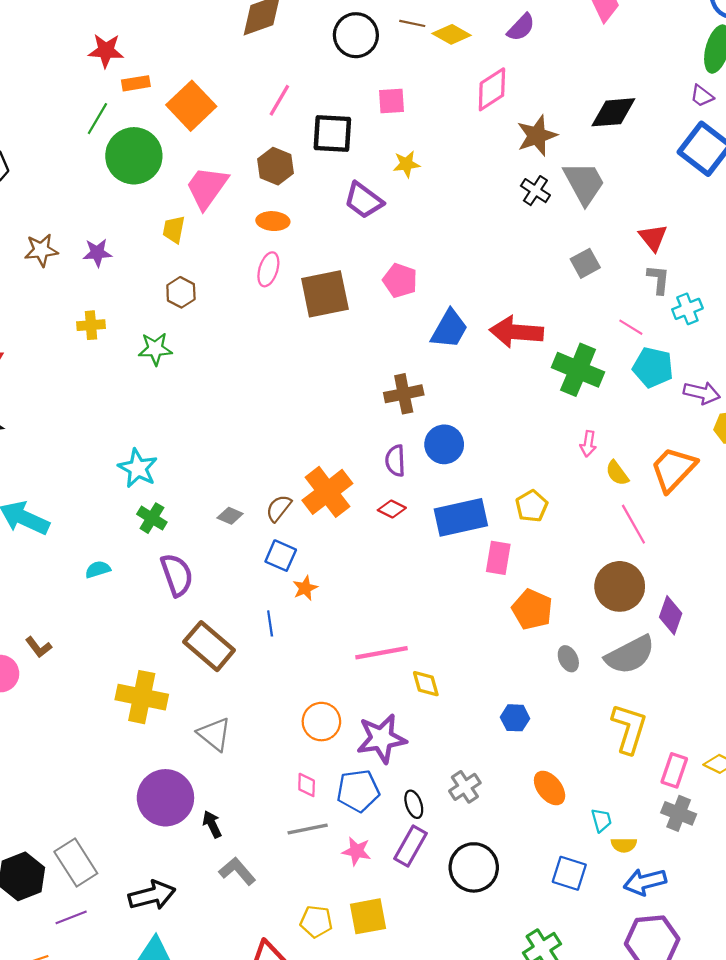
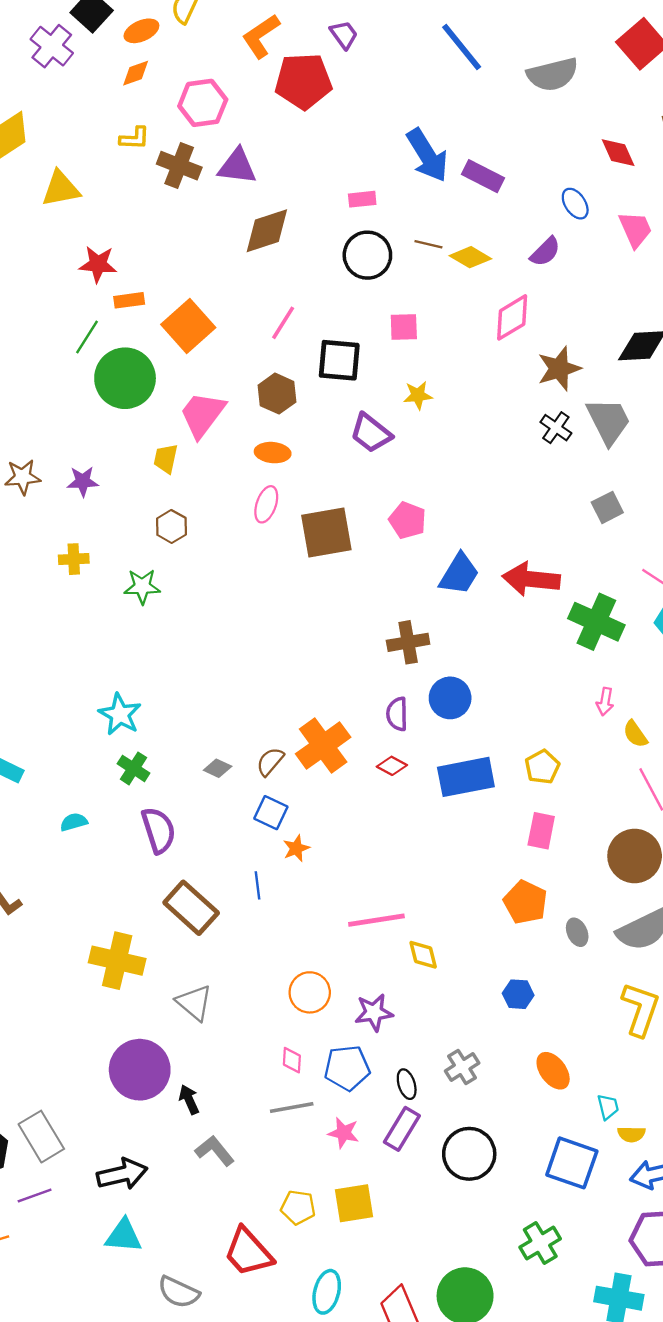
pink rectangle: (498, 558) -> (541, 831), moved
orange pentagon: (532, 609) -> (525, 902), moved
purple star: (381, 739) -> (374, 1012), size x0.7
blue square: (569, 873) -> (572, 1163), size x1.4

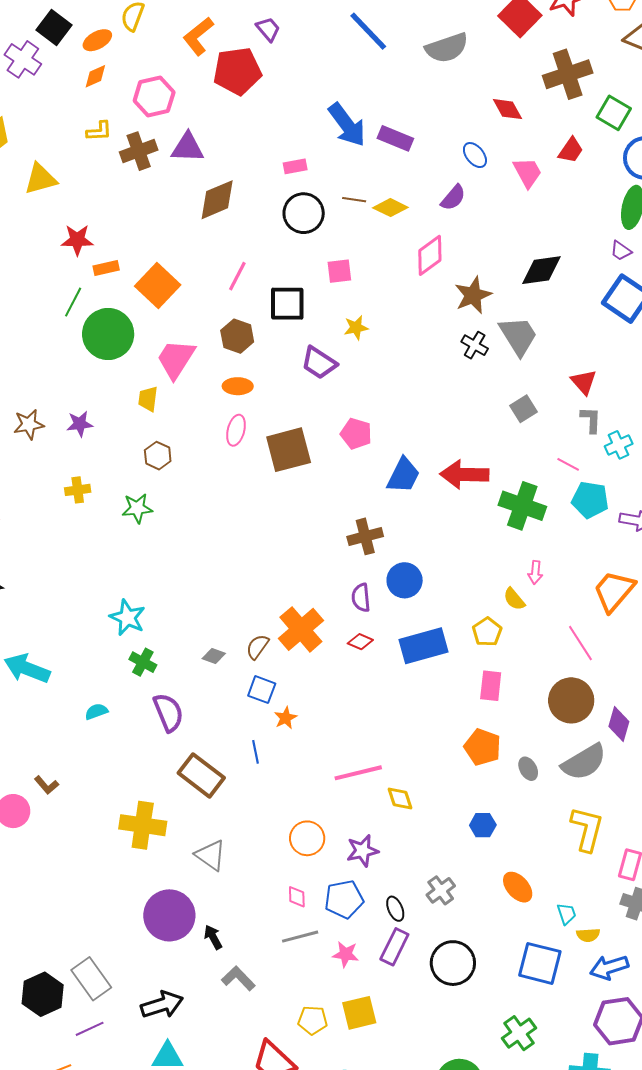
brown cross: (179, 166) -> (139, 151), turned -36
yellow semicircle: (635, 734) -> (514, 599), moved

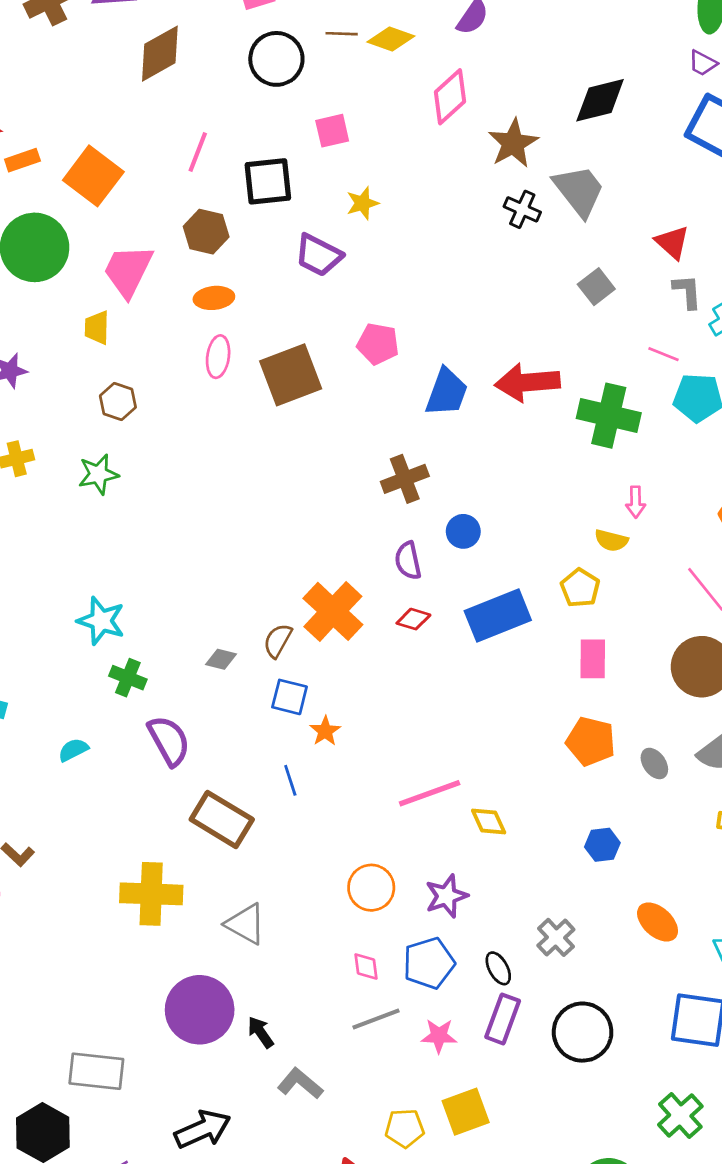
blue circle: (405, 580) -> (463, 531), size x0.7
yellow semicircle: (514, 599) -> (611, 540), turned -30
gray rectangle: (91, 979) -> (96, 1071), moved, turned -42

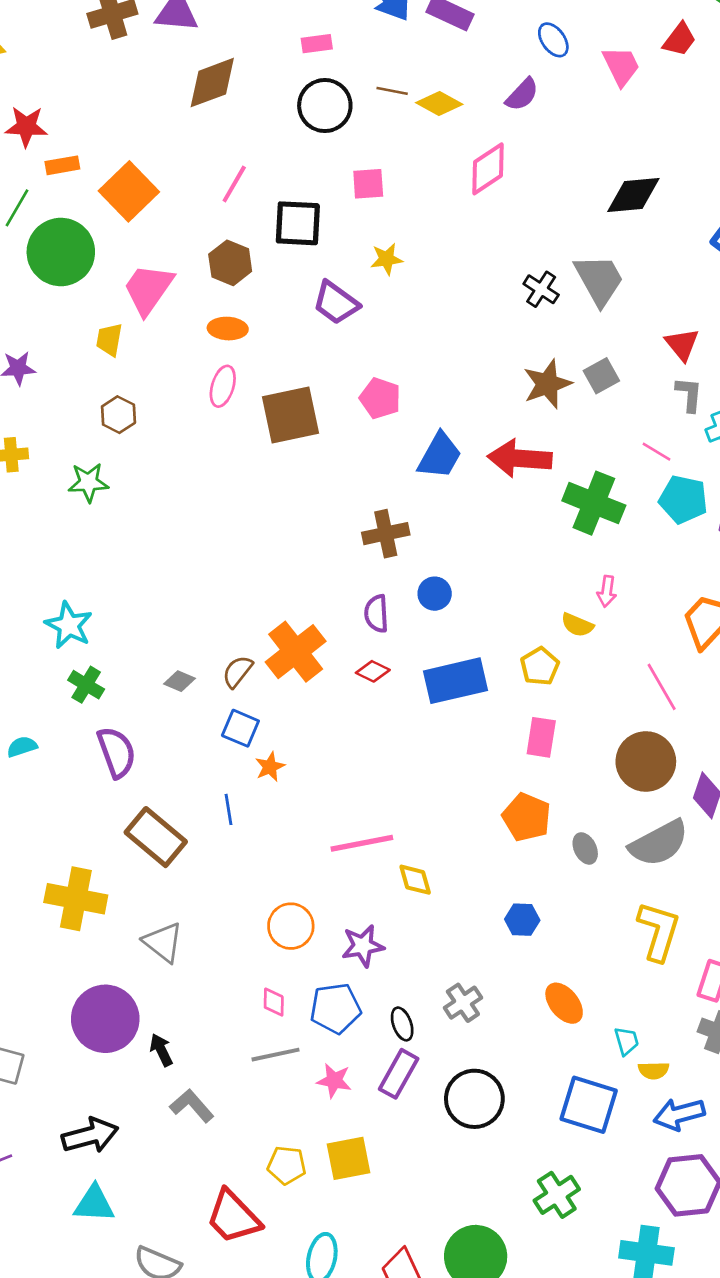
brown star: (513, 143) -> (547, 384), moved

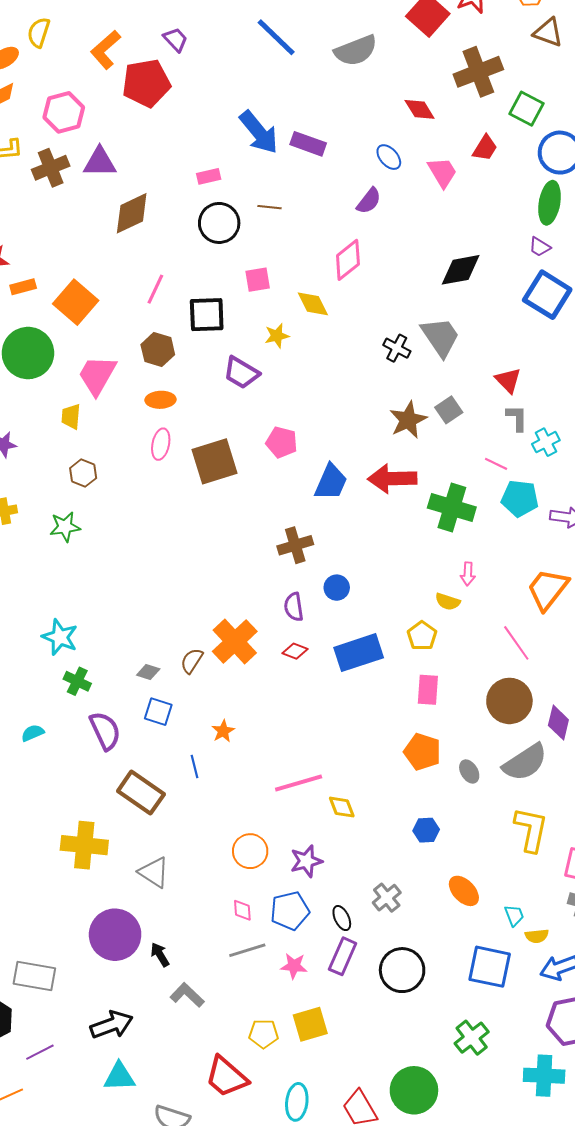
yellow diamond: (439, 104) -> (313, 304), moved, turned 40
blue square: (240, 728) -> (158, 712), moved

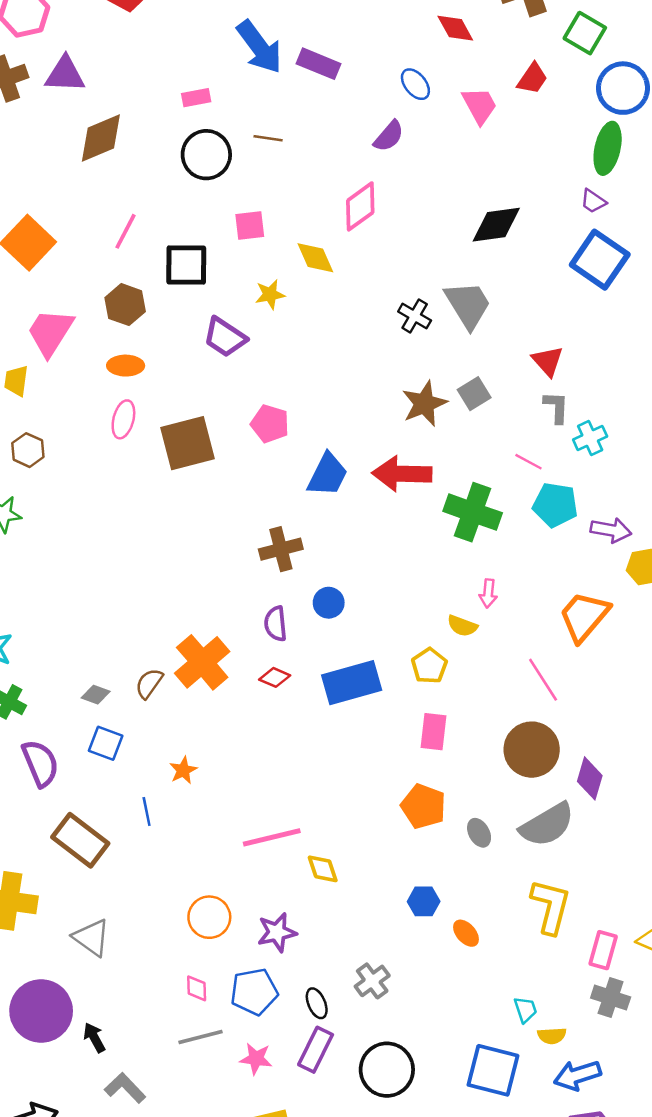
orange ellipse: (464, 891) -> (466, 933), moved, size x0.7

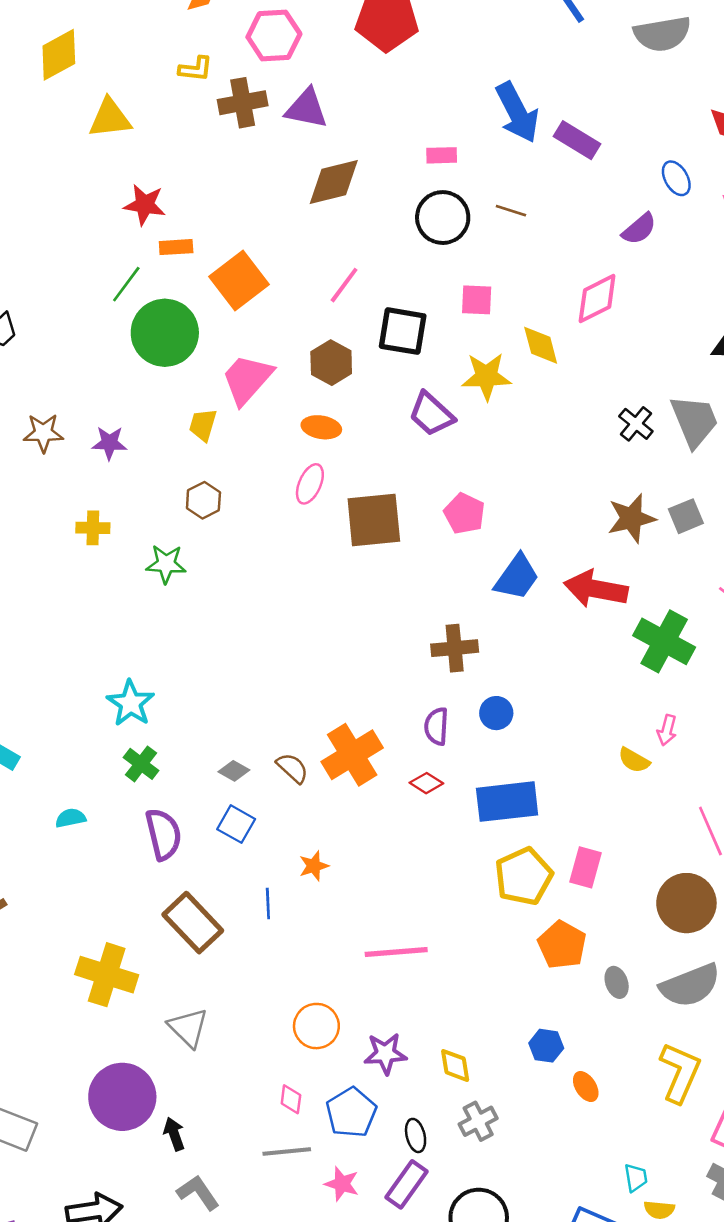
yellow star: (270, 294) -> (486, 376), size x1.5
yellow pentagon: (429, 666) -> (524, 876), moved, size x1.5
brown semicircle: (149, 683) -> (292, 768), turned 88
yellow diamond: (323, 869) -> (455, 1065), moved
blue pentagon: (254, 992) -> (351, 1112), turned -30

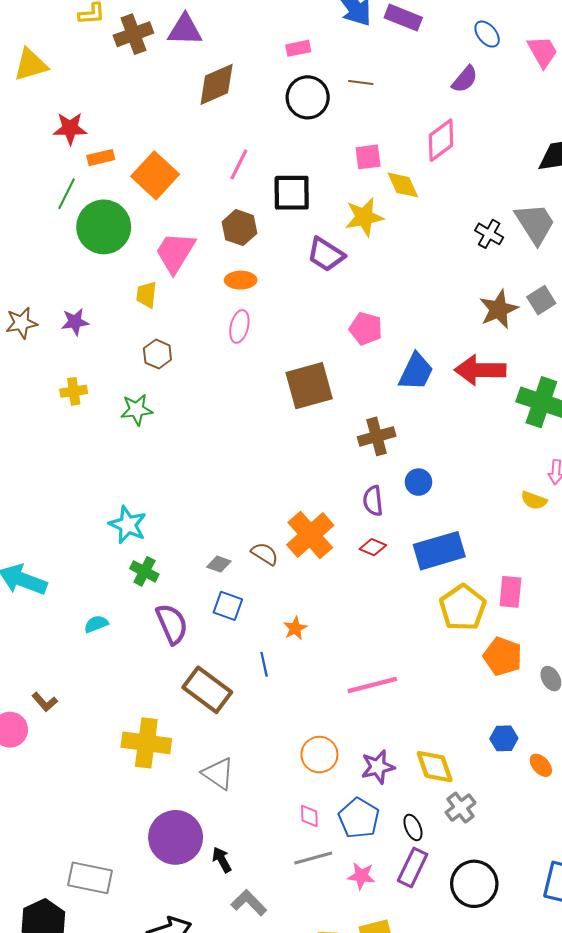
pink square: (477, 300) -> (368, 157), moved
brown square: (374, 520) -> (309, 386), moved
yellow diamond: (455, 1065) -> (435, 767), size x1.4

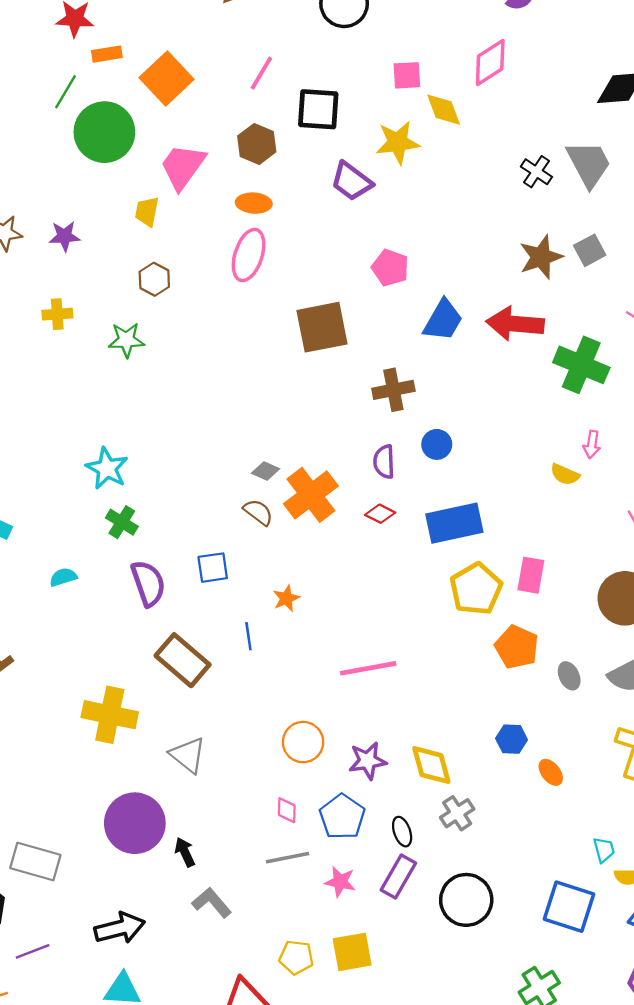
pink ellipse: (239, 326) -> (249, 255), size x1.4
gray diamond: (219, 564) -> (265, 471), moved
blue square: (228, 606) -> (213, 568), turned -32

